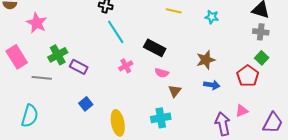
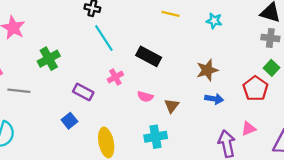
green cross: (58, 55) -> (49, 59), moved
purple rectangle: (79, 67) -> (83, 92), moved
pink semicircle: (162, 73) -> (145, 97), moved

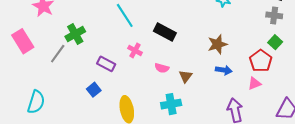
pink cross: (115, 77) -> (135, 50), turned -32
gray line: (19, 91) -> (58, 54), moved, turned -60
pink triangle: (249, 129) -> (255, 83), moved

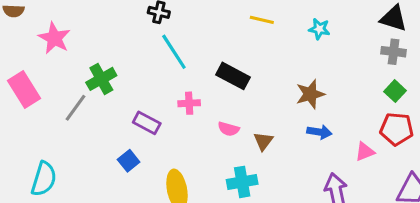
pink cross: (135, 50) -> (189, 103), turned -32
red pentagon: (261, 61) -> (397, 129), moved, turned -30

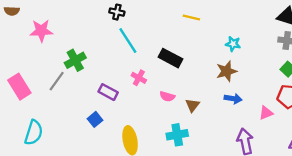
cyan star: (319, 29) -> (233, 44), moved
pink star: (54, 38) -> (41, 31), turned -30
pink rectangle: (24, 90) -> (19, 87), moved
pink cross: (189, 103) -> (139, 78), turned 32

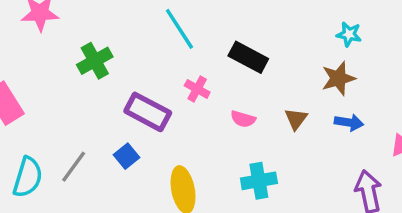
gray line: (57, 81) -> (74, 167), moved
purple rectangle: (108, 92) -> (148, 112), size x1.4
brown triangle: (192, 105) -> (296, 119), moved

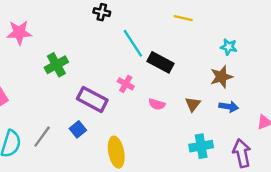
cyan line: (179, 29) -> (133, 43), moved
cyan cross: (259, 181) -> (201, 146), moved

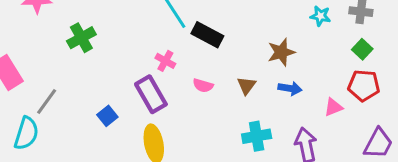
cyan star: (229, 47) -> (320, 16), moved
purple rectangle: (92, 99) -> (151, 94), moved, turned 32
gray line: (42, 137) -> (47, 101), moved

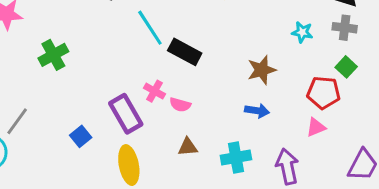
pink cross: (165, 61) -> (154, 91), moved
brown triangle: (246, 86) -> (188, 147), moved, turned 48
red pentagon: (364, 86) -> (323, 93), moved
blue arrow: (290, 88) -> (257, 111), moved

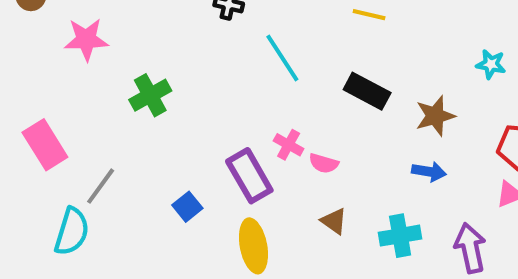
black rectangle: (185, 52) -> (367, 91), moved
brown triangle: (188, 147) -> (334, 221), turned 40

